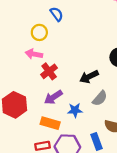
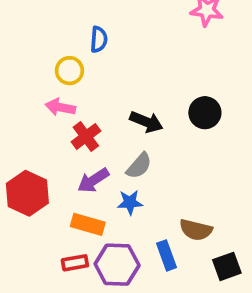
blue semicircle: (57, 14) -> (99, 39), turned 40
black arrow: (89, 77) -> (146, 122), moved, turned -132
gray semicircle: (100, 98) -> (139, 166), moved

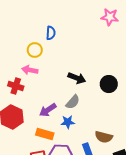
black circle: (205, 113) -> (109, 84), moved
red cross: (86, 136) -> (16, 86), moved, turned -35

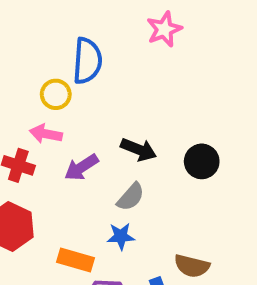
pink star: (110, 17) -> (164, 29), moved, turned -30
blue semicircle: (51, 33) -> (87, 61), size x1.6
purple arrow: (48, 110) -> (81, 167), moved

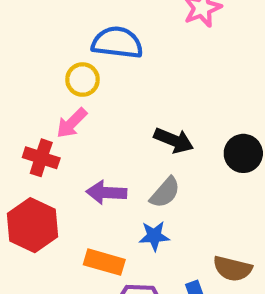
blue semicircle: (87, 61) -> (117, 43), turned -87
pink arrow: (46, 134) -> (72, 123), turned -56
purple arrow: (81, 167) -> (106, 193), moved, turned 36

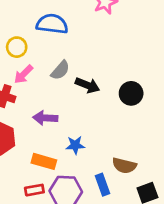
yellow circle: (82, 80) -> (17, 47), moved
gray semicircle: (165, 193) -> (60, 70), moved

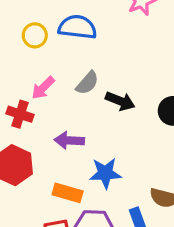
yellow circle: (17, 47) -> (35, 35), moved
blue star: (75, 145) -> (105, 173), size x1.4

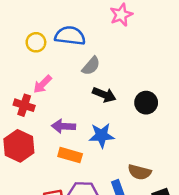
gray semicircle: (87, 83) -> (91, 66), moved
blue star: (105, 173) -> (102, 135), moved
orange rectangle: (68, 193) -> (70, 155), moved

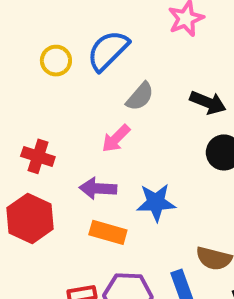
blue semicircle: (70, 36) -> (108, 51), turned -52
pink arrow: (42, 84) -> (116, 138), moved
black arrow: (104, 95) -> (208, 103), moved

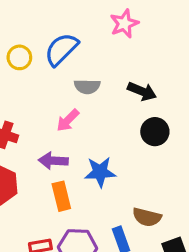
gray semicircle: (140, 97) -> (87, 86), turned 50
orange rectangle: (108, 232) -> (61, 196), turned 60

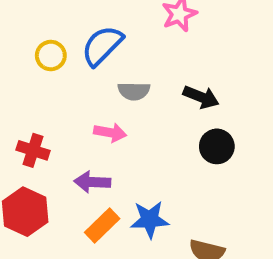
pink arrow: (68, 120) -> (110, 133), turned -125
blue star: (100, 172) -> (150, 220), moved
orange rectangle: (61, 196) -> (102, 225), turned 60

